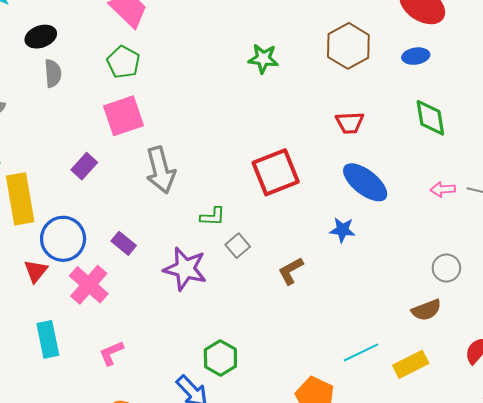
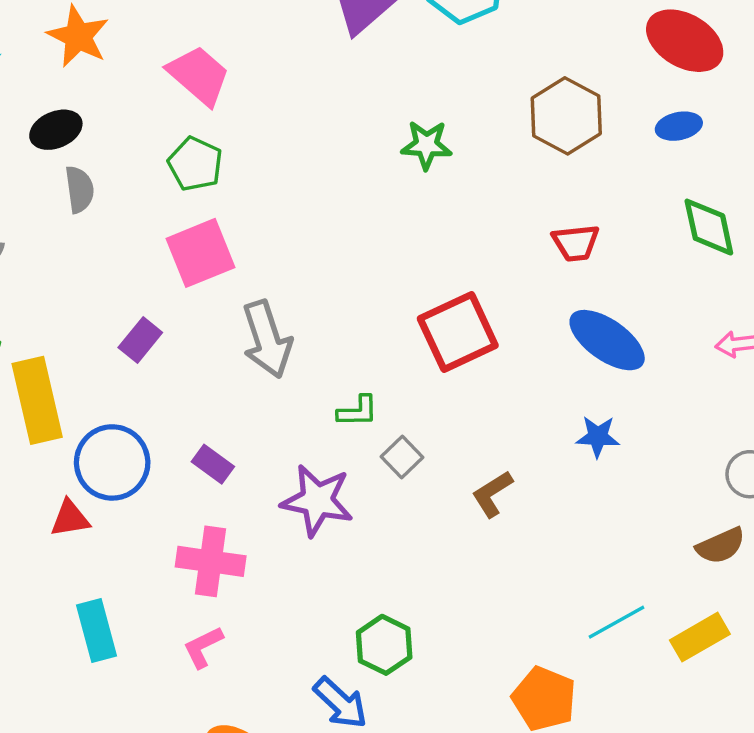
blue star: (342, 230) -> (598, 437), moved
red triangle: (36, 271) -> (70, 518), turned 45
pink cross: (89, 285) -> (211, 561), moved, turned -30

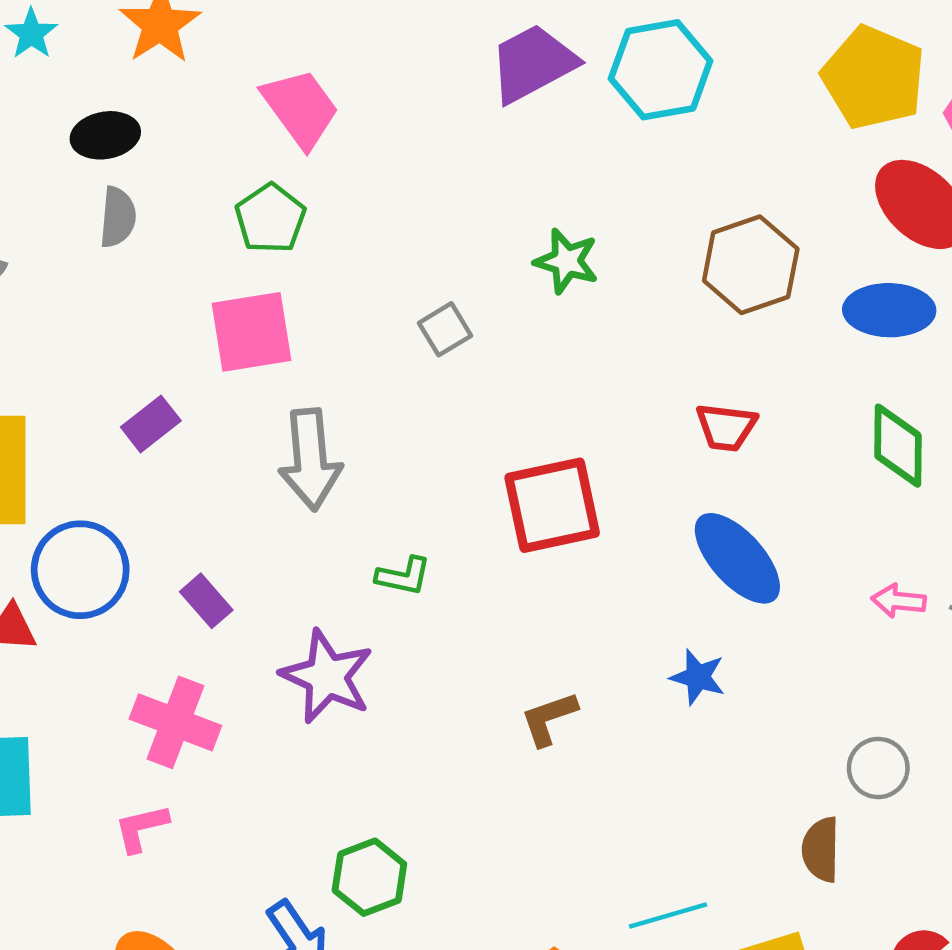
blue ellipse: (679, 126) -> (889, 310), size x1.5
gray square: (402, 457) -> (445, 329), moved
brown semicircle: (721, 546) -> (821, 850), turned 102

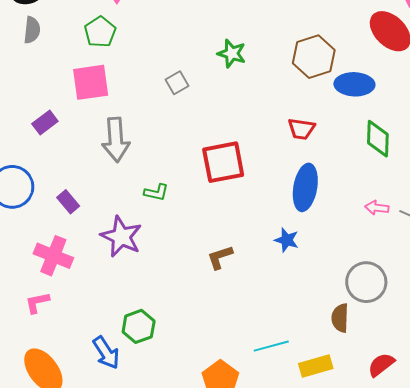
blue ellipse: (889, 310) -> (354, 84), moved
blue ellipse: (737, 558) -> (305, 187), turned 51
gray circle: (878, 768) -> (366, 282), size x1.5

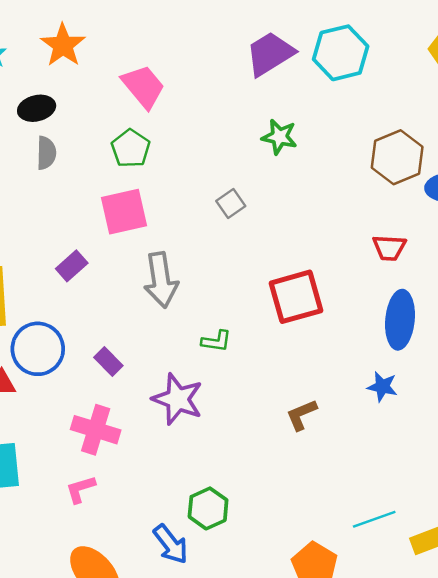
green star: (232, 53) -> (279, 137), moved

